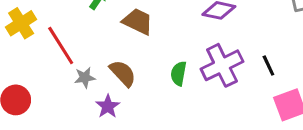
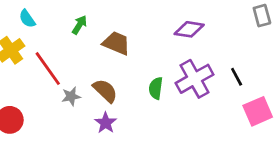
purple star: (108, 106) -> (106, 123), moved

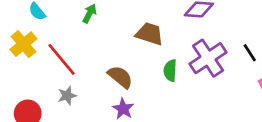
brown trapezoid: (116, 43) -> (150, 34), moved
gray star: (71, 96) -> (67, 96), moved

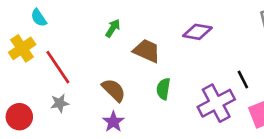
green arrow: (90, 14) -> (113, 28), moved
purple cross: (208, 58) -> (216, 103), moved

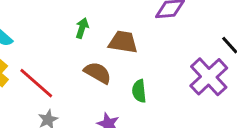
green semicircle: (163, 89) -> (139, 91), moved
brown semicircle: (114, 90) -> (98, 73), moved

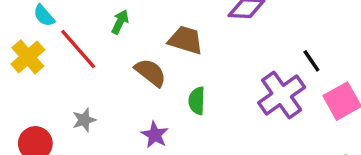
green arrow: (82, 28) -> (120, 22), moved
red line: (36, 83) -> (78, 49), moved

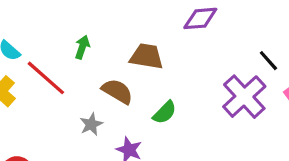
green semicircle: (197, 101) -> (165, 112), turned -130
gray star: (84, 120) -> (91, 124), moved

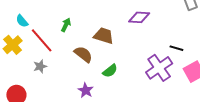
black line: (268, 61) -> (176, 48), turned -40
gray star: (91, 124) -> (40, 66), moved

